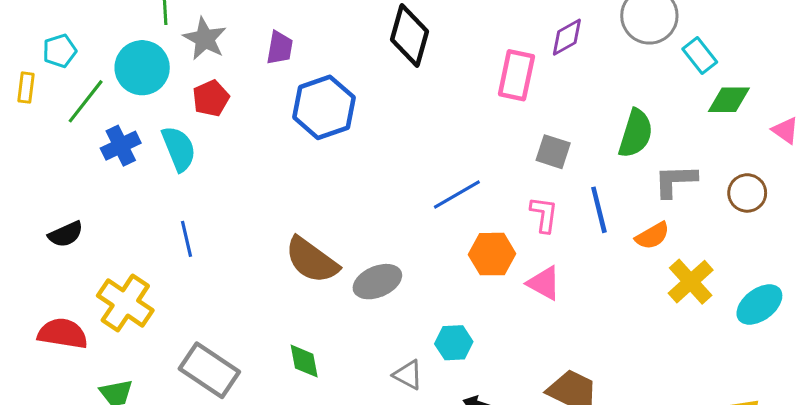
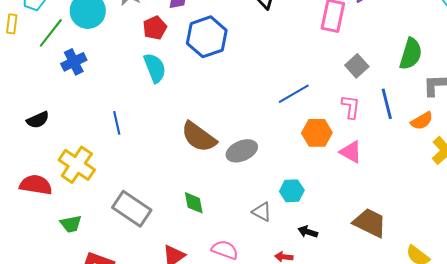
red pentagon: (211, 98) -> (155, 28), moved
cyan semicircle: (179, 149) -> (155, 68), moved
gray square: (553, 152) -> (357, 66), turned 30

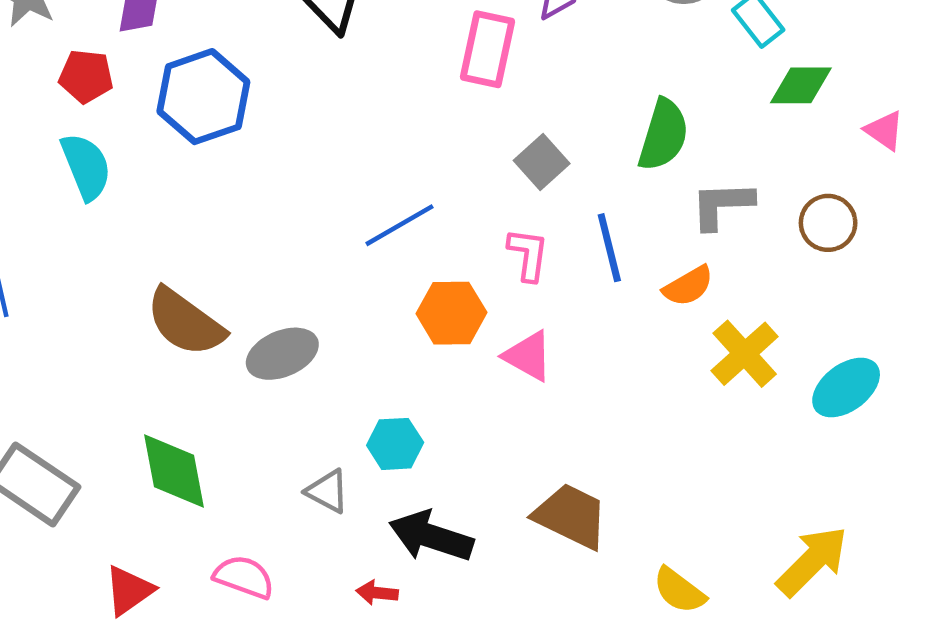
red pentagon: (155, 28) -> (86, 76), turned 30
green diamond: (194, 203) -> (174, 471), size x1.5
black arrow: (308, 232) -> (431, 536), size x1.8

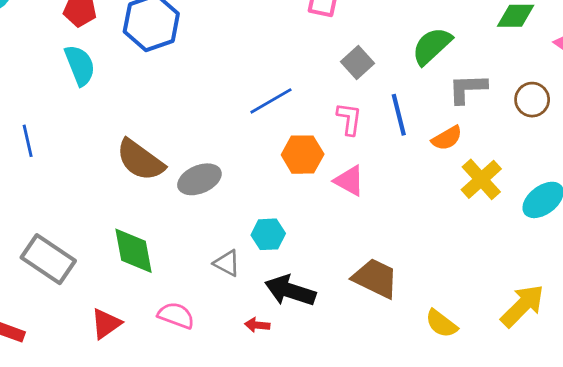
green semicircle: (663, 135) -> (432, 46), turned -150

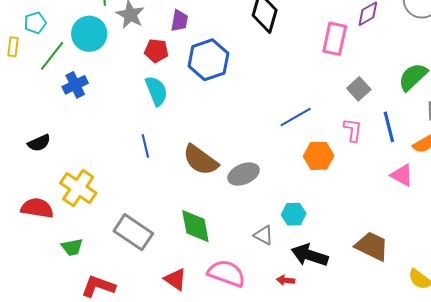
blue line: (28, 141) -> (145, 146), moved
pink triangle: (349, 181) -> (402, 175), moved
pink semicircle: (176, 315) -> (226, 273), size x1.4
red triangle: (106, 324) -> (175, 279), turned -50

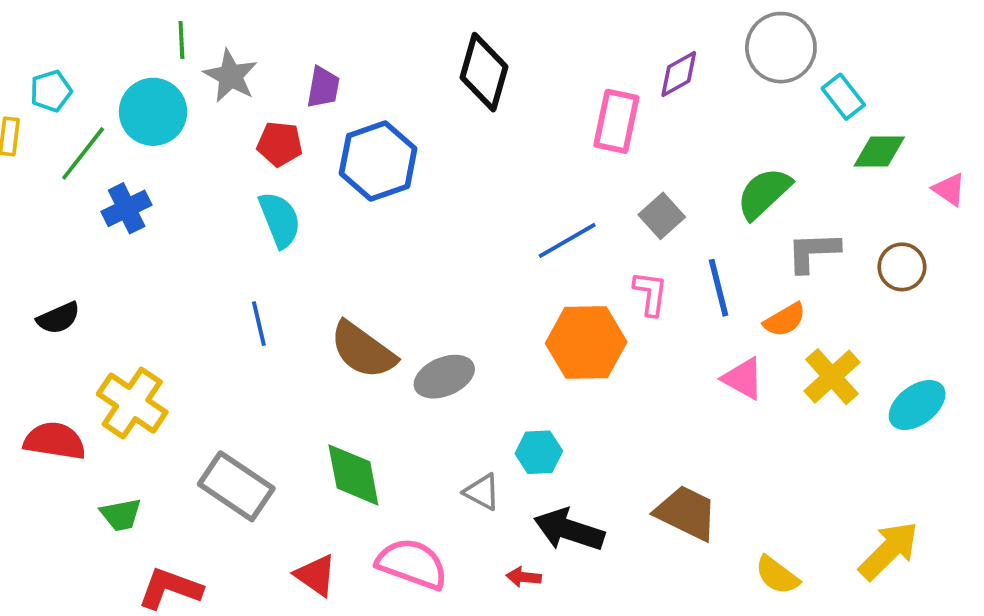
blue line: (296, 117) -> (567, 240), moved
orange hexagon: (319, 156) -> (586, 343), size x1.4

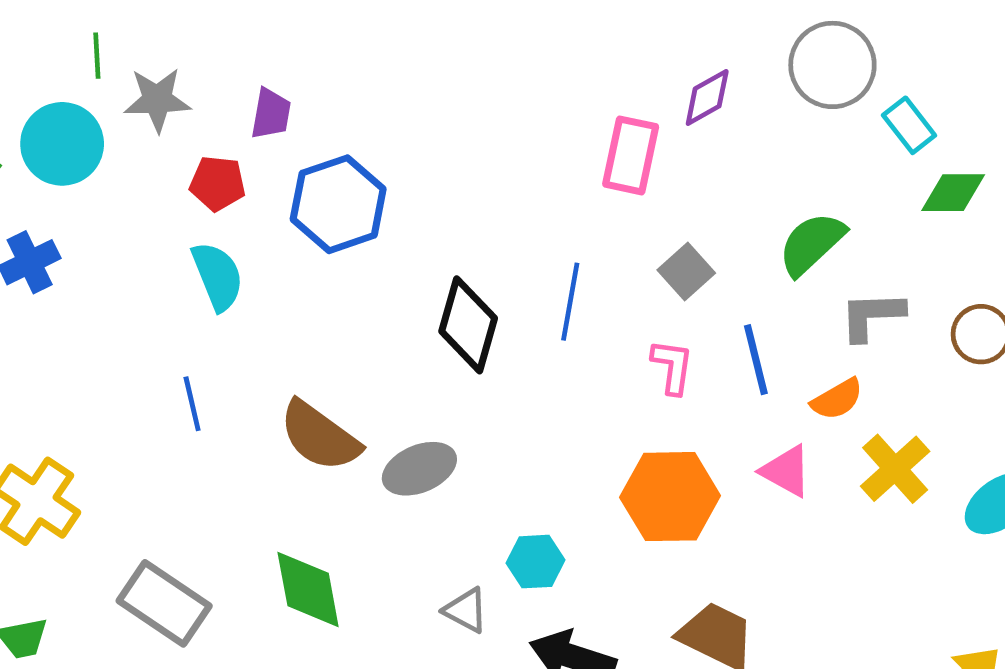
black diamond: (484, 72) -> (468, 325), moved
gray star: (231, 76) -> (157, 100), turned -30
blue line: (567, 240) -> (570, 302), turned -50
orange hexagon: (586, 343) -> (670, 497), moved

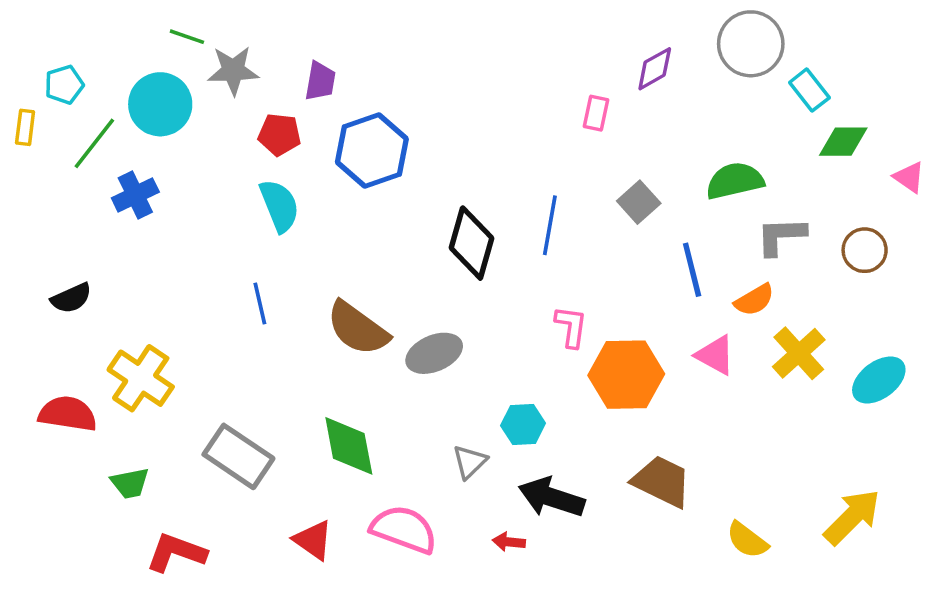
green line: (97, 56) -> (187, 37), turned -68
pink rectangle: (631, 155) -> (596, 113), size x0.6
green semicircle: (812, 244) -> (735, 181), turned 30
pink L-shape: (672, 367) -> (571, 327), moved
gray triangle: (466, 610) -> (470, 462), turned 48

